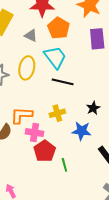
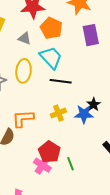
blue star: (81, 131) -> (84, 114), moved
pink cross: (35, 133) -> (42, 165), moved, turned 30

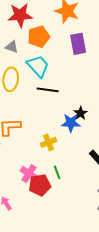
orange pentagon: (51, 28) -> (39, 37), turned 30
yellow cross: (58, 113) -> (48, 142), moved
red pentagon: (49, 152) -> (40, 185), moved, turned 30

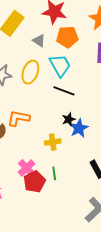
black star: (81, 113) -> (69, 119), moved
blue star: (71, 123) -> (79, 128), turned 30
red pentagon: (40, 185) -> (34, 182), turned -30

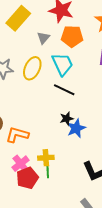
gray triangle: (39, 41) -> (43, 38), turned 32
orange L-shape: (19, 118) -> (17, 135), moved
yellow cross: (53, 142) -> (46, 158), moved

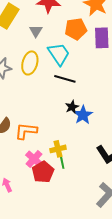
orange pentagon: (72, 36) -> (76, 29), moved

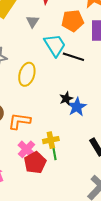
yellow ellipse: (30, 63) -> (27, 74), moved
black line: (65, 79) -> (73, 57), moved

